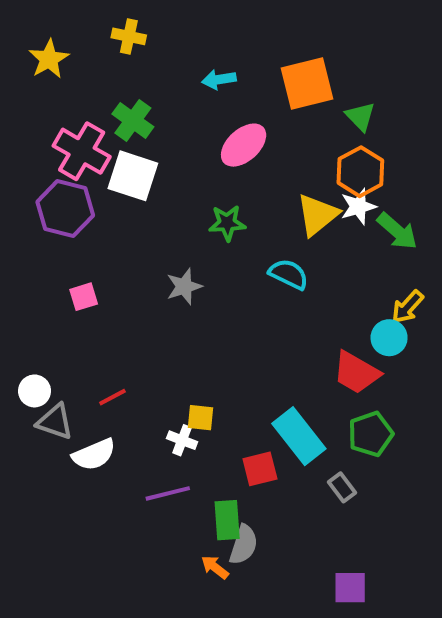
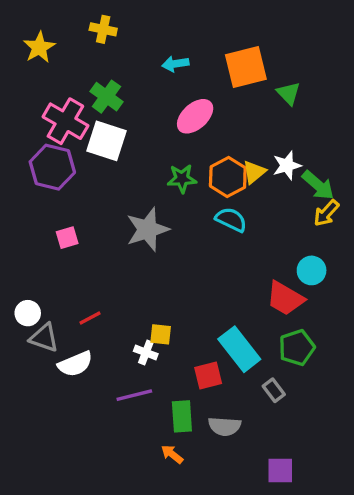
orange hexagon: (360, 172) -> (228, 177), moved
yellow triangle: (317, 215) -> (254, 172), size x0.7
gray star: (184, 286) -> (147, 229), size x1.5
yellow arrow: (407, 307) -> (326, 213), moved
gray semicircle: (244, 545) -> (225, 426), moved, turned 76

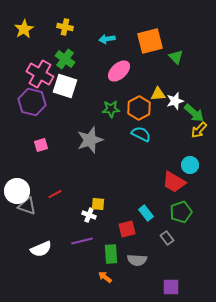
yellow cross: (103, 29) -> (65, 27), moved
yellow triangle: (254, 172) -> (158, 94), moved, turned 35
white circle: (28, 313) -> (17, 191), size x1.6
cyan rectangle: (239, 349) -> (146, 213), size x0.6
white semicircle: (75, 364) -> (41, 249), moved

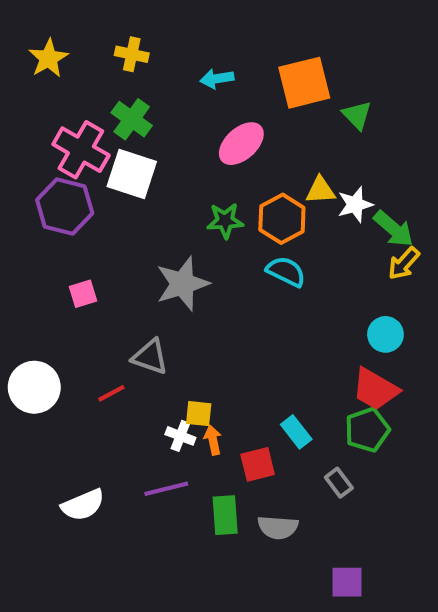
red trapezoid: (174, 182) -> (375, 389), moved
gray triangle: (27, 206) -> (150, 357), moved
orange arrow: (105, 277) -> (213, 440), moved, turned 40

